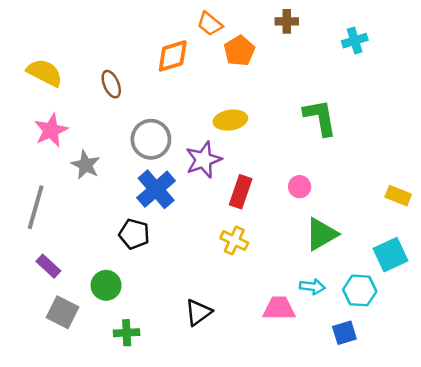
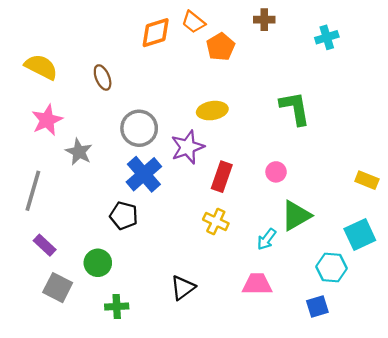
orange diamond: (173, 56) -> (156, 33), moved
cyan arrow: (312, 287) -> (267, 239), moved, turned 120

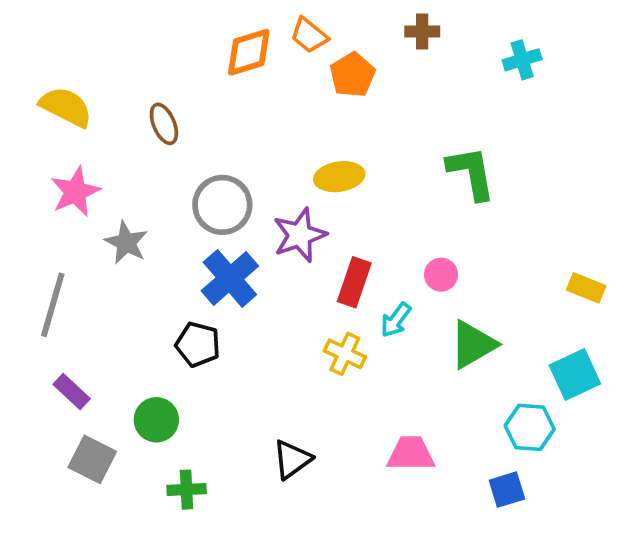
cyan arrow: (267, 239) -> (396, 320), moved

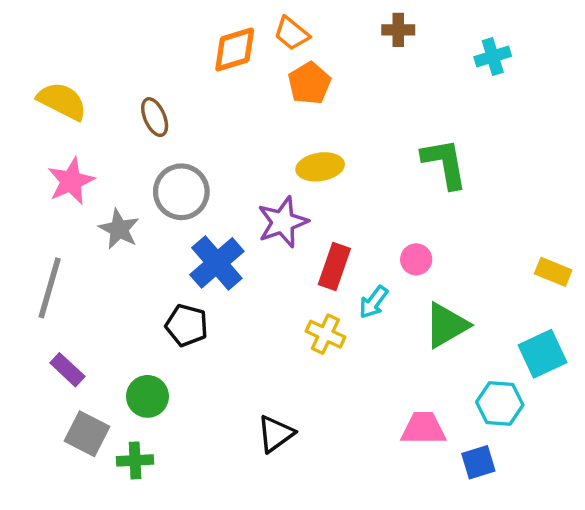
orange pentagon: (352, 75) -> (309, 83), moved
gray circle: (222, 205) -> (181, 192), moved
pink trapezoid: (411, 454) -> (423, 428), moved
green cross: (187, 490) -> (135, 460), moved

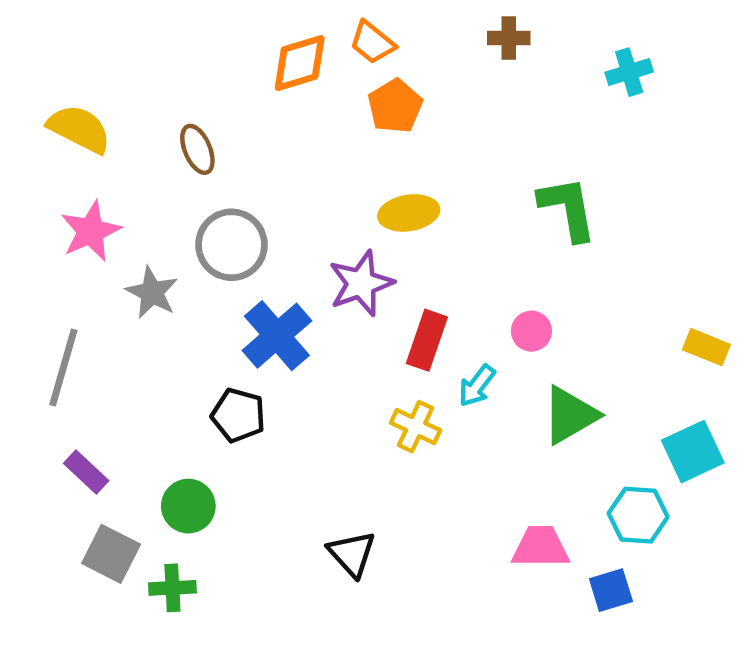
black triangle: (276, 434) -> (352, 554), turned -36

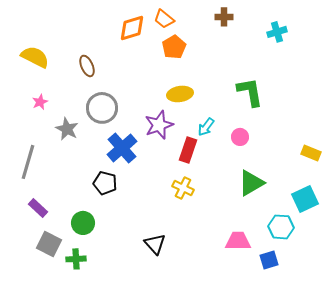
pink star: (91, 231) -> (40, 102), size x0.6
pink circle: (531, 331) -> (240, 137), moved
cyan arrow: (477, 386) -> (206, 127), moved

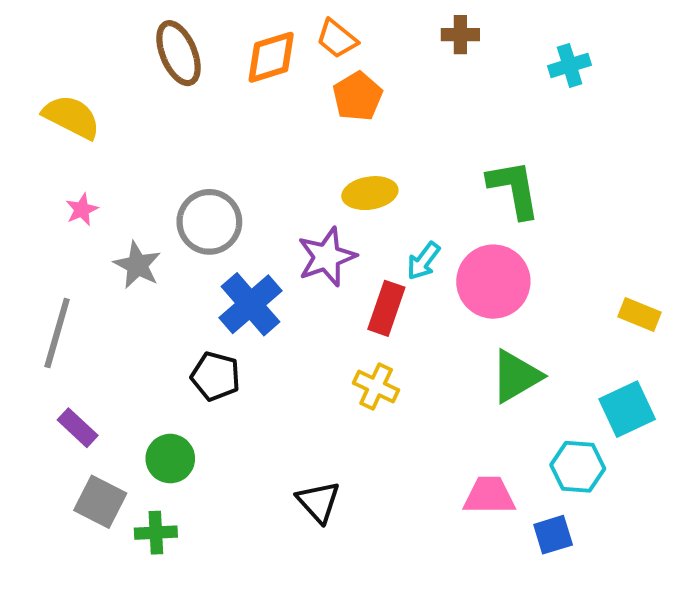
brown ellipse: (87, 66) -> (178, 53), moved, size x1.4
pink circle: (240, 137) -> (493, 282), size x2.0

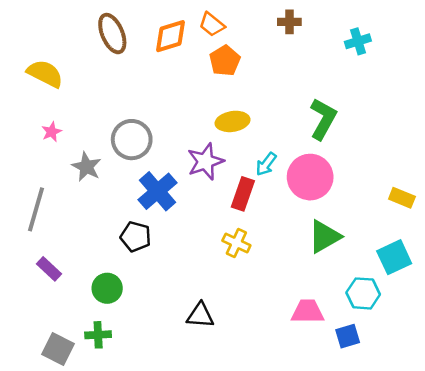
green L-shape: (514, 189) -> (323, 119), turned 39
gray square: (100, 502) -> (58, 349), moved
black triangle: (318, 502) -> (200, 315), turned -44

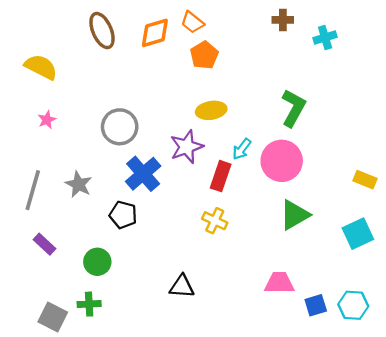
brown cross: (289, 22) -> (283, 20), moved
gray star: (86, 167) -> (79, 184), moved
cyan hexagon: (363, 293) -> (353, 305), moved

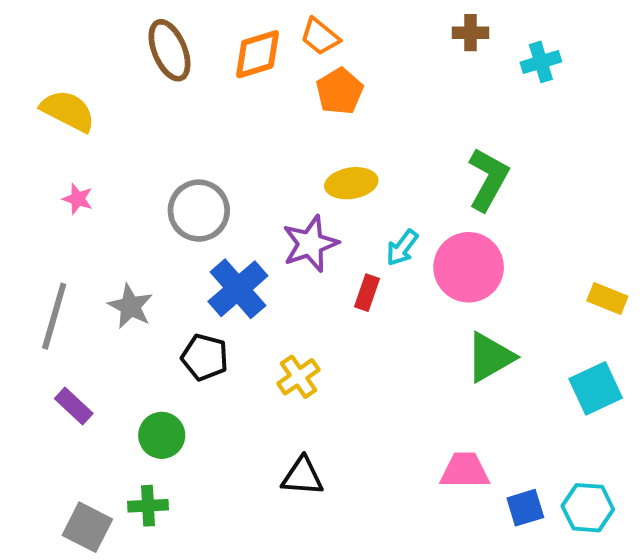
pink star: (47, 120) -> (78, 199), turned -30
red rectangle: (221, 176) -> (367, 293), size x0.7
yellow cross: (215, 221) -> (299, 377), moved, turned 30

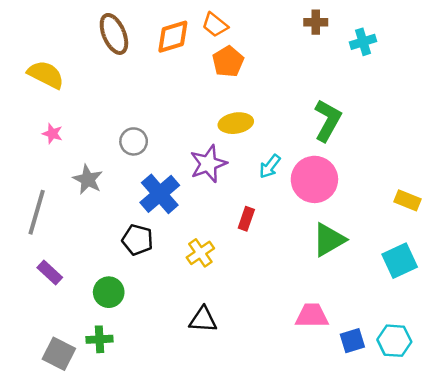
gray circle: (199, 211) -> (134, 141), size x0.7
red rectangle: (367, 293) -> (246, 219), moved
gray star: (130, 306) -> (88, 179), moved

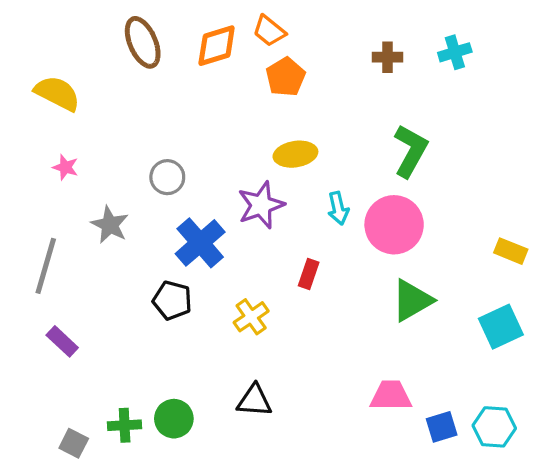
brown cross: (316, 22) -> (387, 57), moved
cyan arrow: (270, 166) -> (338, 208), turned -50
green circle: (109, 292) -> (174, 419), moved
gray square: (59, 354) -> (74, 443), size x0.7

